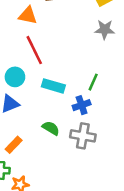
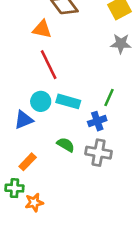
cyan circle: (15, 77) -> (41, 101), moved

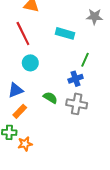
red line: (49, 65) -> (23, 33), moved
cyan rectangle: (68, 101) -> (65, 33), moved
blue triangle: (24, 120) -> (16, 90), moved

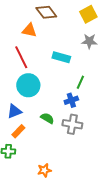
cyan circle: (30, 63) -> (28, 85), size x1.5
orange star: (25, 144) -> (44, 170), moved

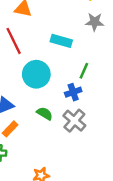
cyan circle: (28, 85) -> (36, 74), moved
gray cross: (72, 124) -> (74, 121), turned 30

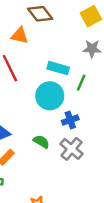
green line: (84, 71) -> (81, 83), moved
cyan circle: (36, 74) -> (50, 96), moved

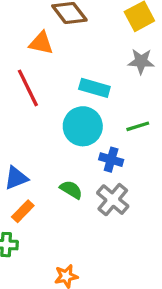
green line: (81, 83) -> (138, 126), moved, turned 49
blue cross: (70, 120) -> (111, 160), turned 35

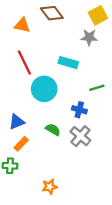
orange triangle: (41, 43) -> (22, 25), moved
gray star: (141, 61) -> (89, 37), moved
cyan circle: (83, 126) -> (44, 89), moved

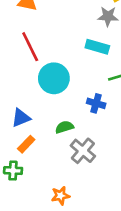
cyan rectangle: (68, 63) -> (97, 47), moved
green semicircle: (53, 130) -> (64, 127), turned -48
gray cross: (80, 136) -> (83, 151), moved

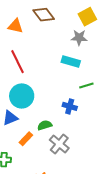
cyan circle: (54, 78) -> (22, 96), moved
orange rectangle: (26, 144) -> (26, 139), moved

